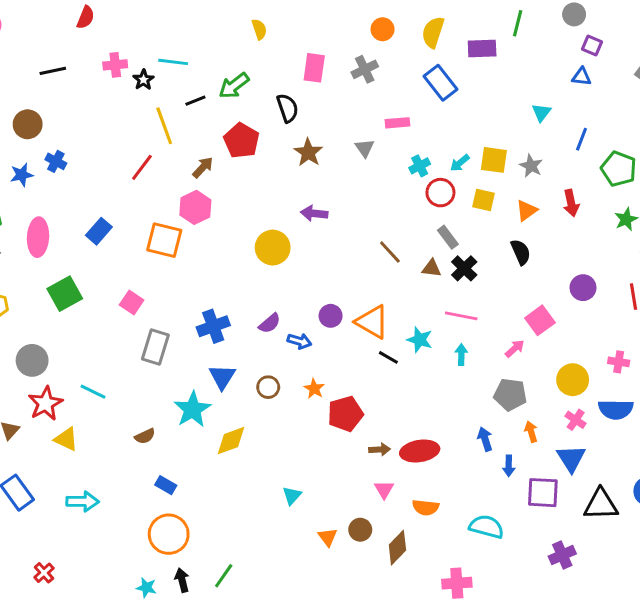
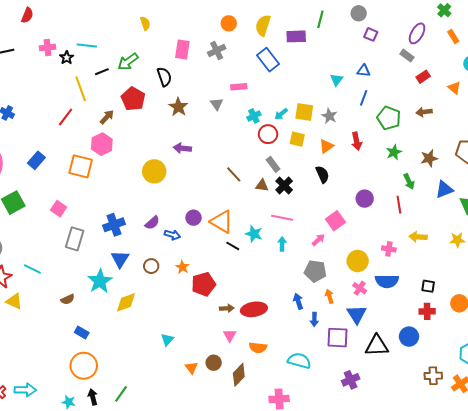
blue triangle: (582, 77) -> (364, 71), moved
cyan arrow: (83, 501) -> (25, 390), moved

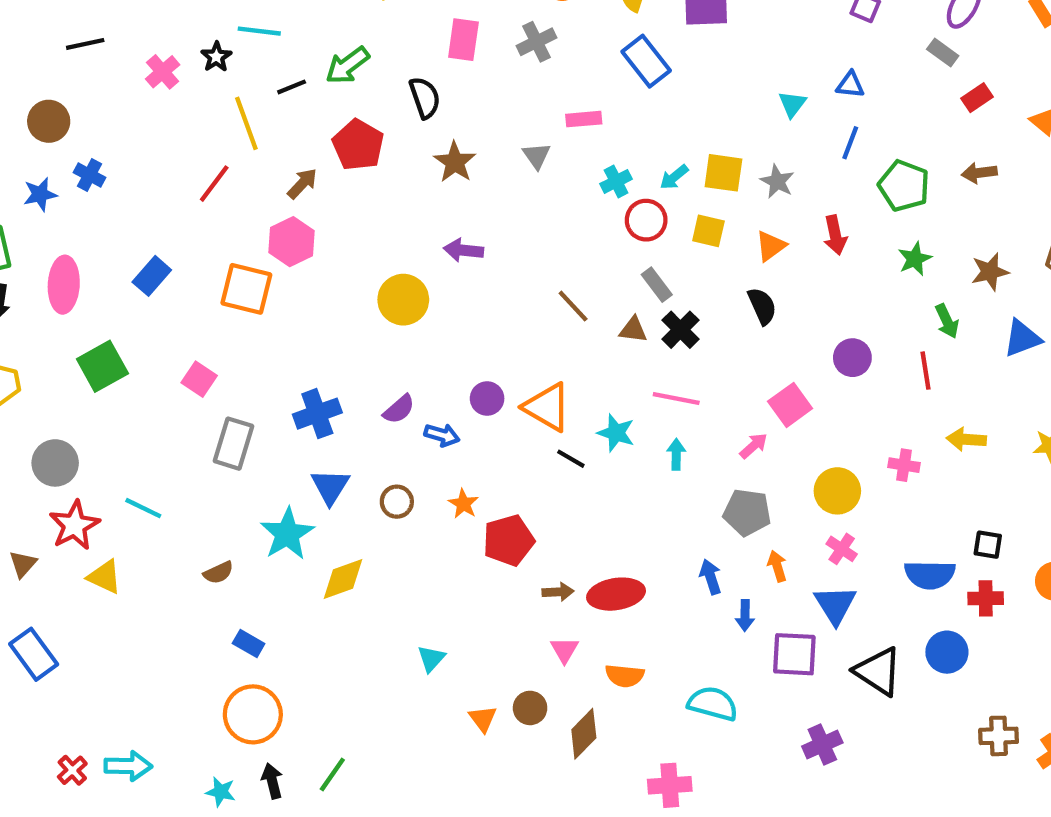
pink cross: (47, 48) -> (163, 72), moved, turned -35
blue semicircle: (387, 281) -> (930, 575), moved
black triangle: (377, 346) -> (878, 671), turned 35

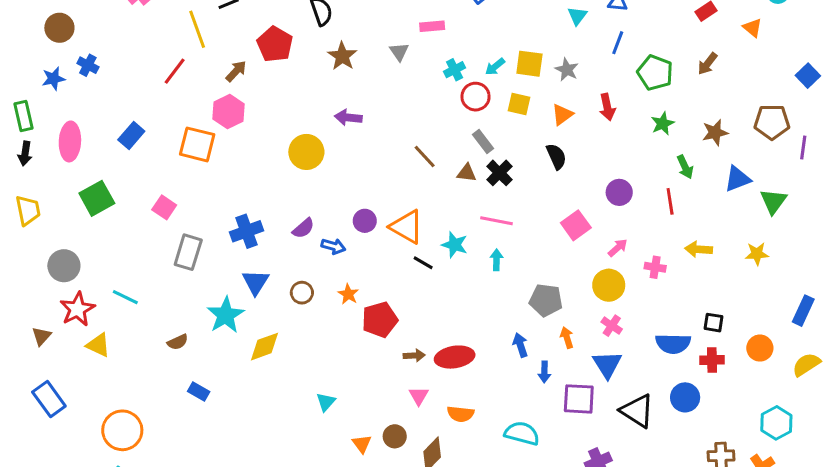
brown arrow: (979, 173) -> (708, 64), turned -45
pink arrow: (754, 446) -> (618, 248), moved
orange circle: (253, 714) -> (122, 430), moved

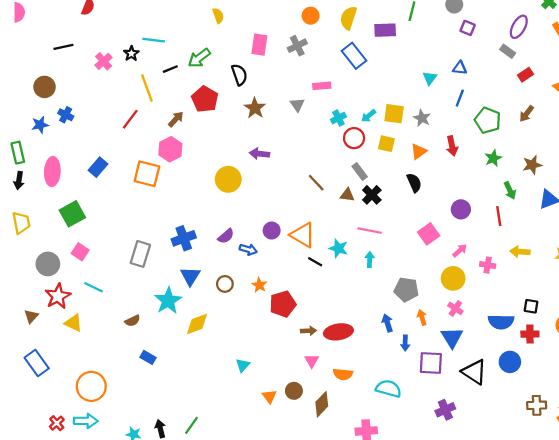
pink square: (164, 207) -> (80, 252), moved

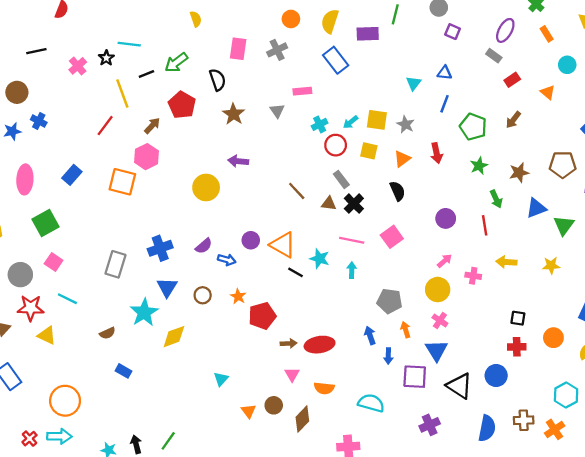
pink square: (429, 234) -> (392, 237), moved
red star: (58, 296) -> (31, 308), turned 30
blue semicircle: (501, 322) -> (487, 428), moved, turned -80

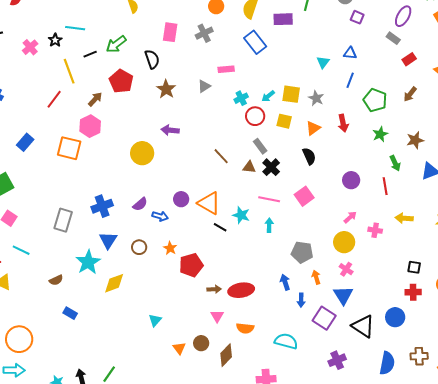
gray triangle: (277, 111) -> (204, 86), turned 32
purple square: (415, 377) -> (324, 318), turned 30

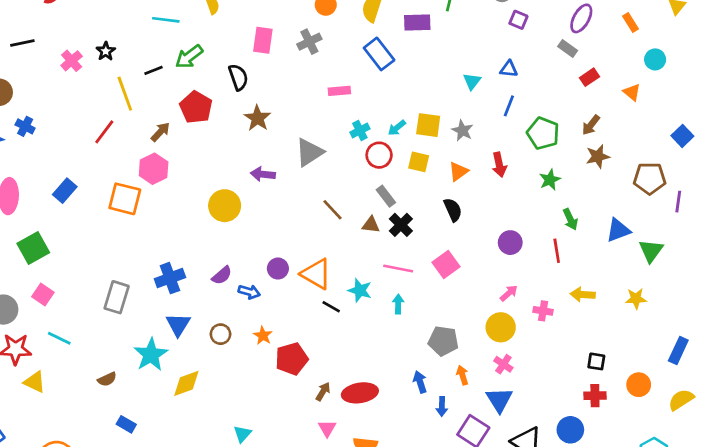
cyan line: (75, 28) -> (166, 20), moved
gray triangle: (204, 86) -> (309, 152), moved, size x1.6
brown star: (415, 140) -> (598, 156), moved
brown arrow: (214, 289) -> (323, 392), turned -56

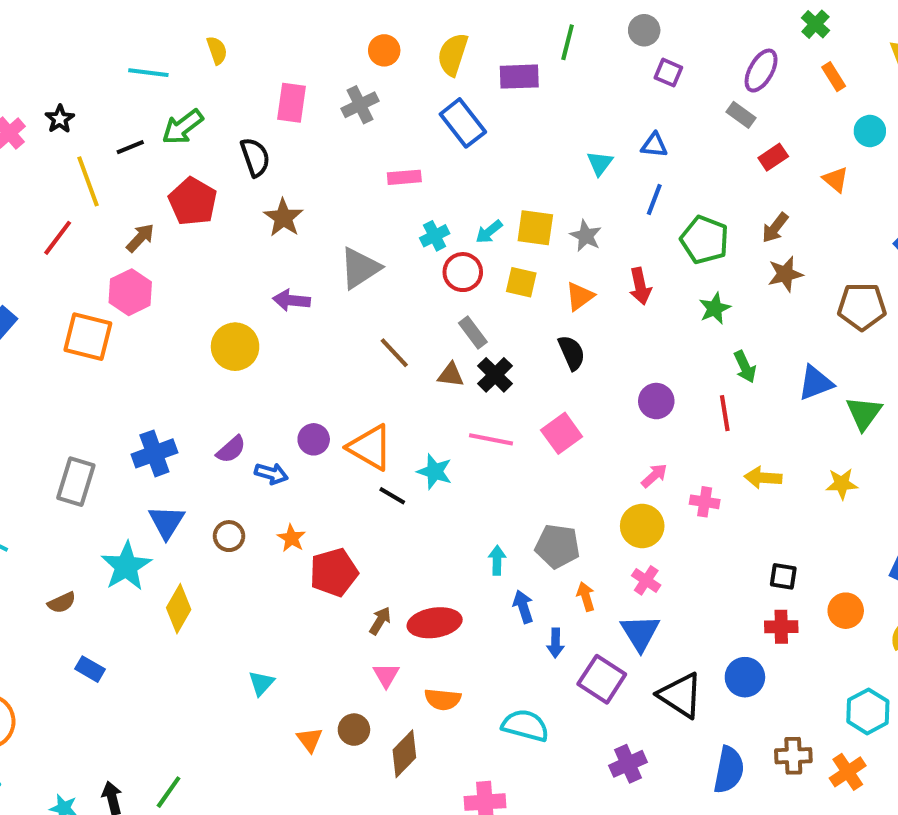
cyan arrow: (398, 304) -> (497, 560), moved
yellow diamond: (186, 383) -> (179, 609), turned -40

